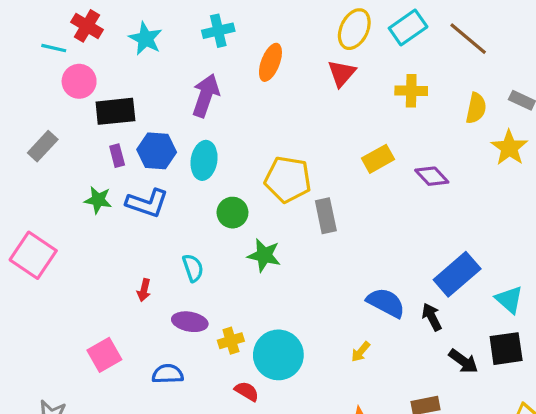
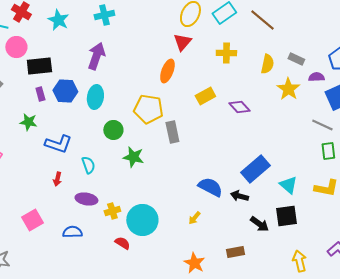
orange ellipse: (270, 62) -> (167, 71), moved
blue L-shape: (147, 203) -> (58, 144), moved
black arrow: (432, 317) -> (239, 196), turned -48

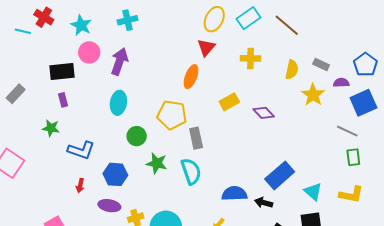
pink circle: (16, 47) -> (89, 52), moved
blue hexagon: (65, 91) -> (115, 174), moved
cyan semicircle: (88, 165) -> (191, 171), moved, size x1.5
blue semicircle: (210, 187) -> (234, 194), turned -30

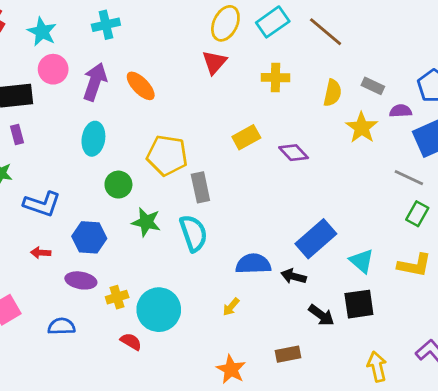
orange ellipse: (191, 77) -> (141, 86), moved, turned -65
green rectangle: (353, 157) -> (417, 214), turned 36
red arrow: (80, 185) -> (41, 253), turned 80

